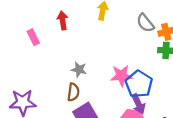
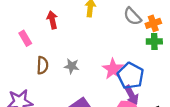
pink star: (121, 76) -> (113, 69), turned -30
brown semicircle: (73, 92) -> (42, 65), moved

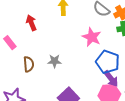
pink star: (113, 69) -> (92, 37), moved

